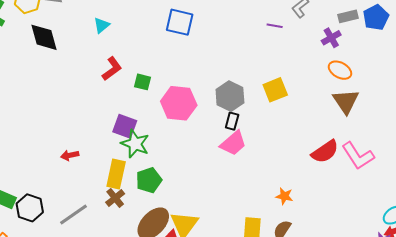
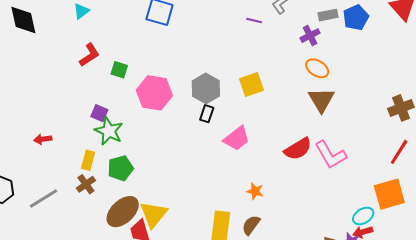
purple square: (125, 126) -> (99, 113), size x0.7
pink trapezoid: (233, 143) -> (237, 138), moved
yellow rectangle: (116, 174) -> (88, 160), size x0.7

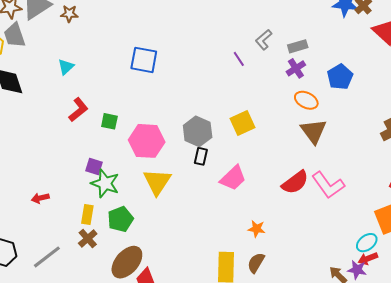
gray rectangle: (328, 15) -> (298, 46), moved
blue pentagon: (356, 18) -> (340, 77), moved
purple line: (254, 21) -> (239, 59), turned 49
yellow triangle: (154, 214) -> (157, 182), moved

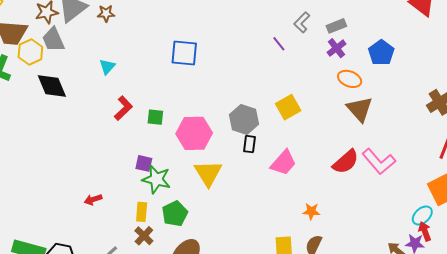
red arrow: (368, 259) -> (425, 231), turned 96

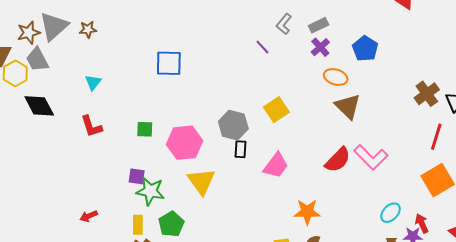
red L-shape: (123, 108) -> (91, 126), moved, turned 120
orange star: (311, 211) -> (307, 212), size x1.5
cyan ellipse: (422, 215) -> (390, 213), moved

